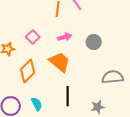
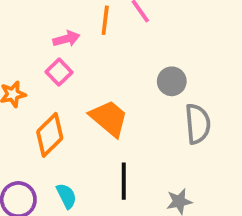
pink arrow: (65, 37) -> (66, 39), moved
gray semicircle: (113, 77) -> (198, 124), moved, turned 90

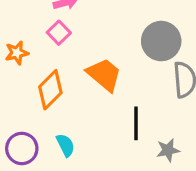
gray circle: (172, 81) -> (161, 41), size x1.5
black line: (124, 181) -> (136, 123), moved

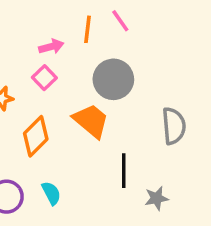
gray circle: (161, 41) -> (113, 79), moved

